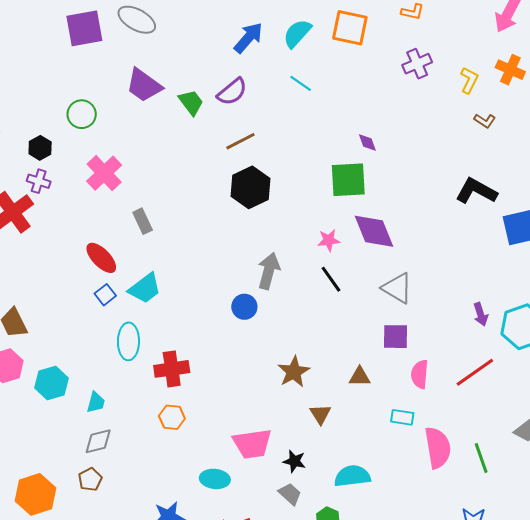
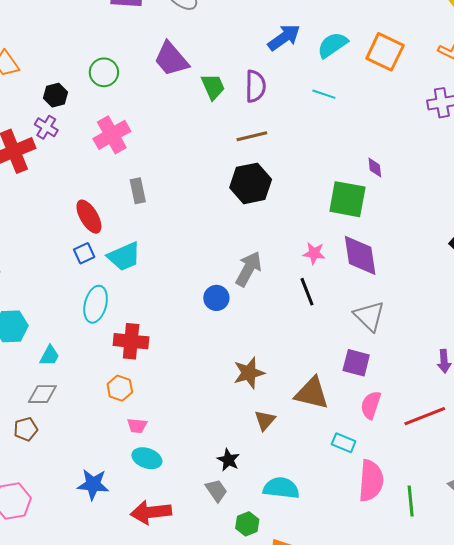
cyan line: (301, 83) -> (324, 94), turned -30
purple semicircle: (232, 92) -> (255, 86), turned -64
brown triangle: (360, 377) -> (312, 393), size x1.6
pink trapezoid: (252, 444) -> (137, 426), moved, size x0.5

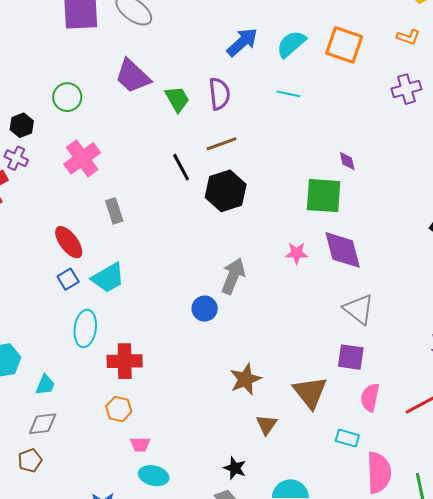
black line: (307, 292) -> (181, 167), moved
brown triangle: (312, 393) -> (310, 392), turned 45

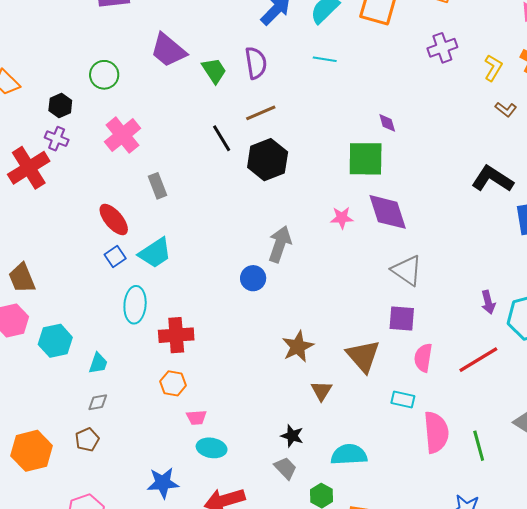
gray diamond: (43, 424) -> (98, 402), size x0.7

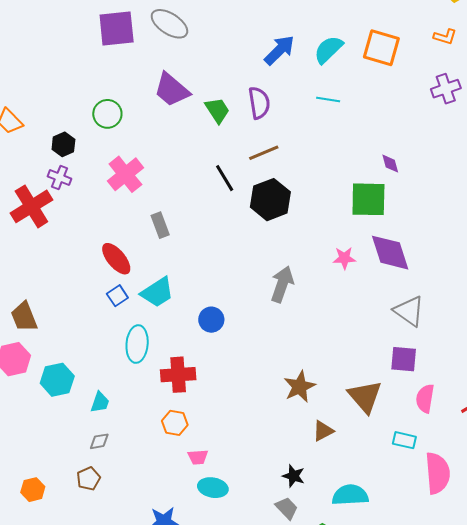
blue circle: (253, 278) -> (211, 320), moved
brown triangle: (321, 391) -> (323, 431), turned 30
orange hexagon: (32, 451) -> (33, 490), size x0.6

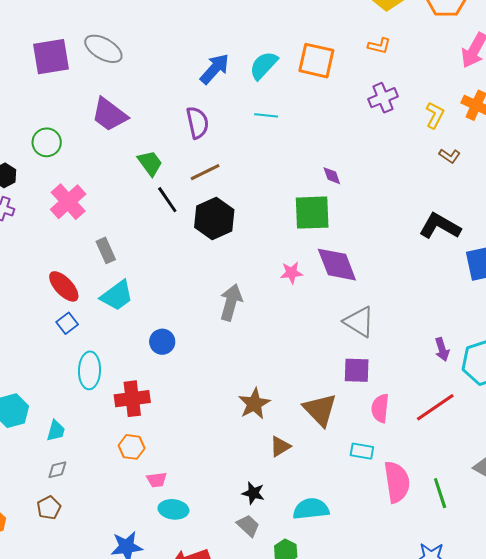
green trapezoid: (217, 110) -> (150, 163), moved
cyan trapezoid: (157, 292) -> (117, 296), moved

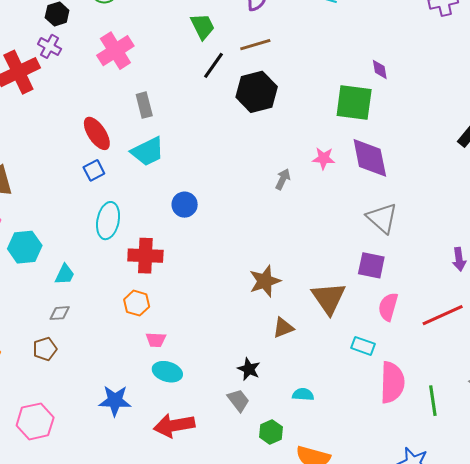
black line: (167, 200) -> (214, 65), turned 60
gray arrow: (231, 302) -> (283, 179), moved, size x0.6
cyan semicircle: (311, 509) -> (303, 394), size x0.6

